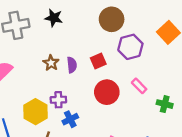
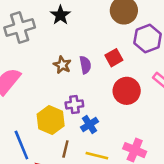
black star: (54, 18) -> (60, 15), turned 30

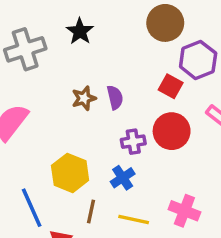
red square: (114, 58) -> (171, 86), moved, turned -30
brown star: (62, 65) -> (84, 98), turned 30
purple cross: (74, 104) -> (133, 142), moved

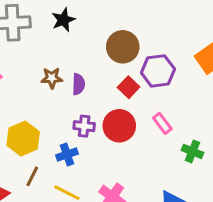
brown circle: (165, 23) -> (123, 47), moved

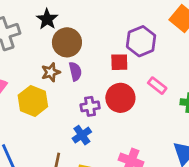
brown circle: (123, 47) -> (67, 42), moved
red square: (129, 87) -> (119, 62), turned -30
yellow hexagon: (23, 139) -> (33, 101), moved

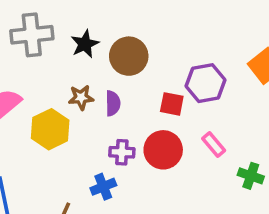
black star: (47, 19) -> (85, 44), moved
brown circle: (67, 42) -> (129, 56), moved

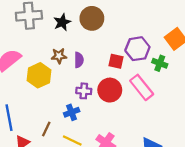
brown circle: (129, 56) -> (92, 18), moved
pink rectangle: (214, 145) -> (142, 87), size x1.6
green cross: (251, 176) -> (160, 63), moved

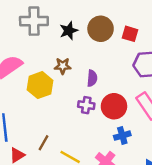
purple semicircle: (79, 60) -> (92, 78), moved
red square: (116, 61) -> (130, 34), moved
blue cross: (72, 112) -> (122, 136), moved

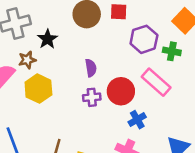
black star: (69, 31) -> (47, 39), moved
brown star: (63, 66) -> (27, 60), moved

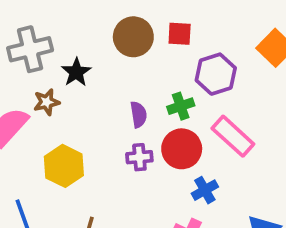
green cross: (172, 51) -> (181, 106), moved, turned -30
yellow hexagon: (38, 89) -> (64, 166), moved

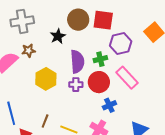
red square: (180, 34) -> (103, 20), size x1.5
black star: (76, 72) -> (58, 36), moved
purple semicircle: (138, 115) -> (77, 62), size x1.6
yellow hexagon: (64, 166) -> (46, 79), moved

